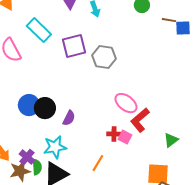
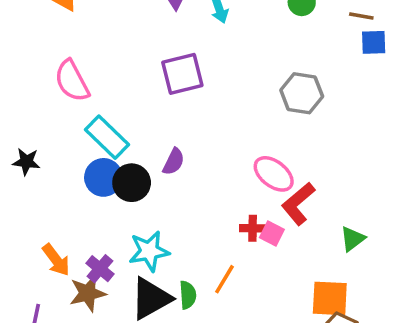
brown line: (169, 20) -> (361, 16), moved
cyan rectangle: (39, 30) -> (107, 137), moved
gray hexagon: (104, 57) -> (302, 93), moved
purple semicircle: (69, 118) -> (174, 162), moved
green semicircle: (37, 167) -> (188, 295), moved

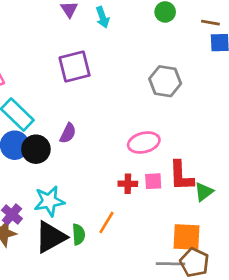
pink ellipse: (274, 174) -> (144, 143), turned -52
red L-shape: (298, 204) -> (181, 176), moved, turned -52
pink square: (272, 234) -> (153, 181), moved, turned -30

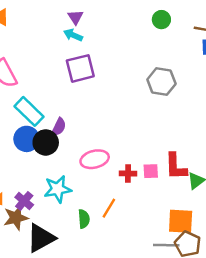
cyan arrow: (103, 17) -> (73, 35), moved, turned 132
purple semicircle: (68, 133) -> (59, 127), moved
pink ellipse: (144, 143) -> (95, 159), moved
black triangle: (51, 237) -> (41, 238), moved

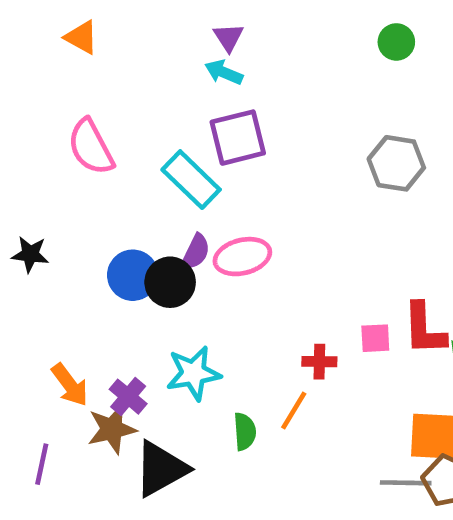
cyan rectangle: (29, 111) -> (191, 180), moved
pink ellipse: (95, 159) -> (242, 257), moved
red cross: (128, 174) -> (319, 362), moved

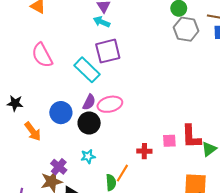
gray hexagon: (396, 163) -> (186, 29), moved
black circle: (170, 282) -> (89, 123), moved
cyan star: (193, 373) -> (88, 156), size x0.6
orange arrow: (70, 385) -> (33, 131), moved
orange line: (294, 411) -> (122, 173), moved

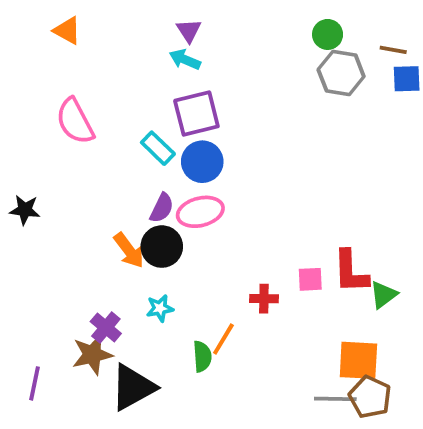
cyan rectangle: (87, 70) -> (158, 148), size x0.7
blue circle: (61, 113) -> (202, 162), moved
orange arrow: (33, 131) -> (129, 250), moved

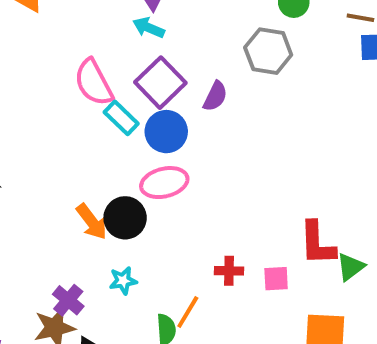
gray hexagon: (341, 73) -> (268, 51), moved
purple square: (196, 113) -> (160, 83), turned -30
pink semicircle: (75, 121) -> (94, 83), moved
purple semicircle: (162, 208) -> (215, 96), moved
pink square: (310, 279) -> (276, 279), moved

